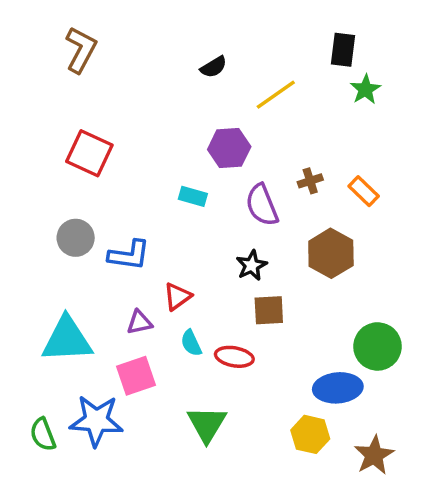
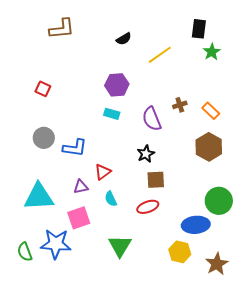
brown L-shape: (81, 50) -> (62, 29), moved, turned 56
purple hexagon: (229, 148) -> (117, 85), moved
red square: (89, 153) -> (43, 89), moved, size x0.6
brown hexagon: (331, 253) -> (209, 147), moved
red ellipse: (234, 357) -> (148, 207), moved, turned -30

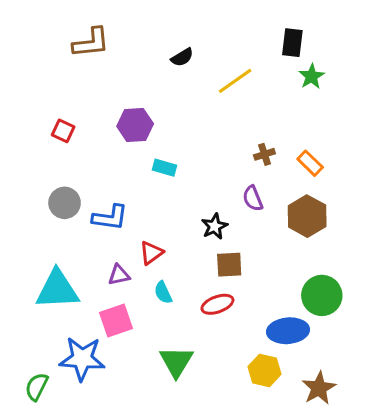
purple hexagon: (117, 85) -> (135, 125), moved
purple semicircle: (152, 119) -> (253, 198), moved, size x0.7
green semicircle: (25, 252) -> (37, 387), moved, turned 48

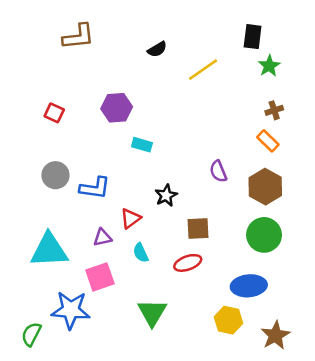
brown cross: (264, 154) -> (274, 110), moved
black star: (215, 226) -> (166, 196), moved
green circle: (322, 295) -> (264, 235), moved

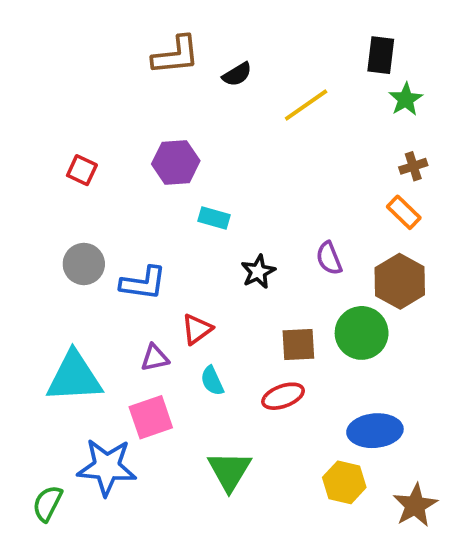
brown L-shape: (78, 37) -> (176, 55), moved
black star: (166, 196) -> (258, 272), moved
green circle: (264, 235) -> (362, 333), moved

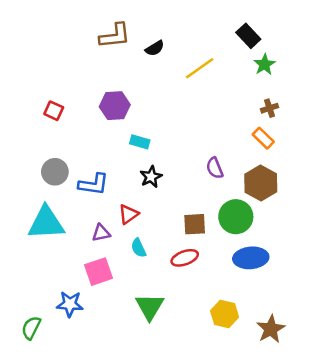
black rectangle: (381, 55) -> (248, 36), turned -50
black star: (258, 272) -> (151, 177), moved
cyan triangle: (74, 377) -> (46, 223), moved
blue ellipse: (375, 431) -> (251, 258), moved
blue star: (107, 467) -> (70, 304), size x0.7

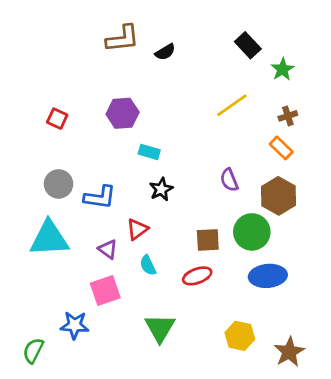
black rectangle: (248, 36) -> (248, 45), moved
yellow line: (200, 68) -> (232, 105), moved
purple triangle: (101, 233) -> (108, 249), turned 48

